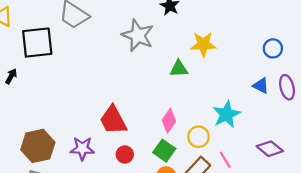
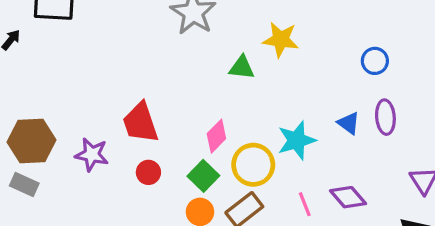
blue triangle: (261, 86) -> (349, 123), moved
yellow circle: (199, 137) -> (253, 165), size x1.4
pink line: (225, 160) -> (305, 204), moved

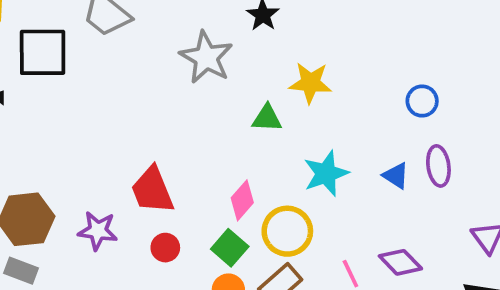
cyan star: (297, 140) -> (326, 173), moved

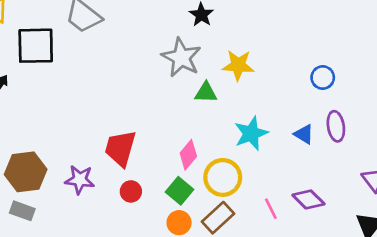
gray star: (206, 57) -> (181, 57), moved
red trapezoid: (152, 190) -> (120, 148), turned 39

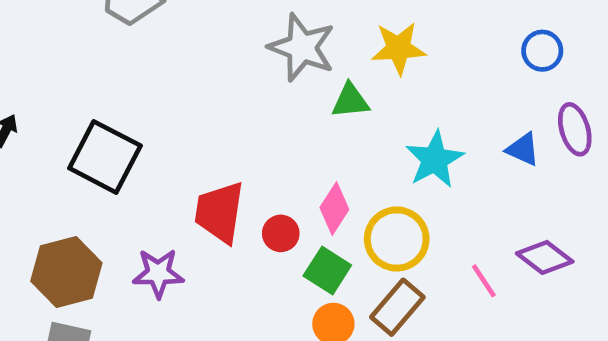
black square: (36, 46) -> (105, 157), moved, turned 36
red circle: (131, 191) -> (281, 233), moved

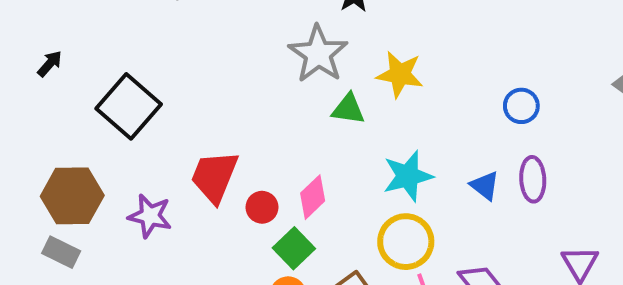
yellow circle: (397, 239) -> (406, 242), moved

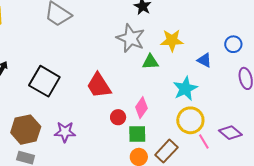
red trapezoid: (214, 177) -> (99, 85), moved, turned -44
blue triangle: (485, 186) -> (204, 60), moved
green square: (294, 248) -> (137, 134), turned -36

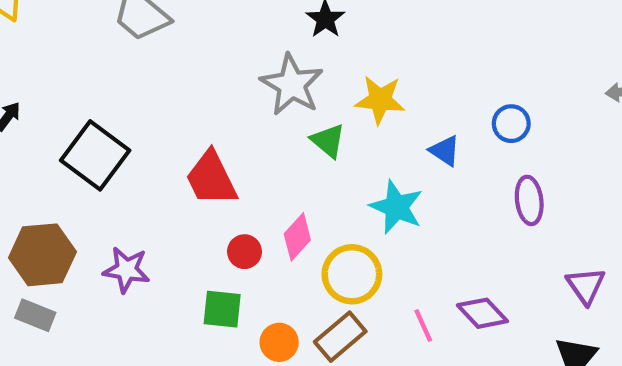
green triangle: (150, 62) -> (328, 141), turned 36
cyan star: (185, 89) -> (396, 207), turned -30
yellow circle: (190, 120) -> (352, 274), moved
green square: (137, 134) -> (222, 309), moved

